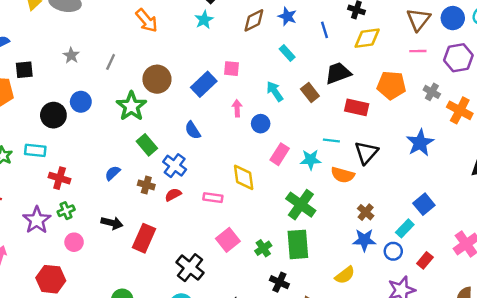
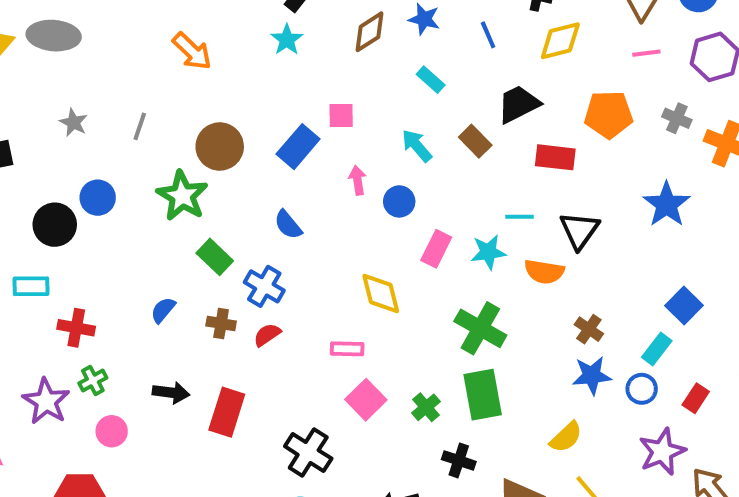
pink rectangle: (213, 198) -> (347, 349), moved

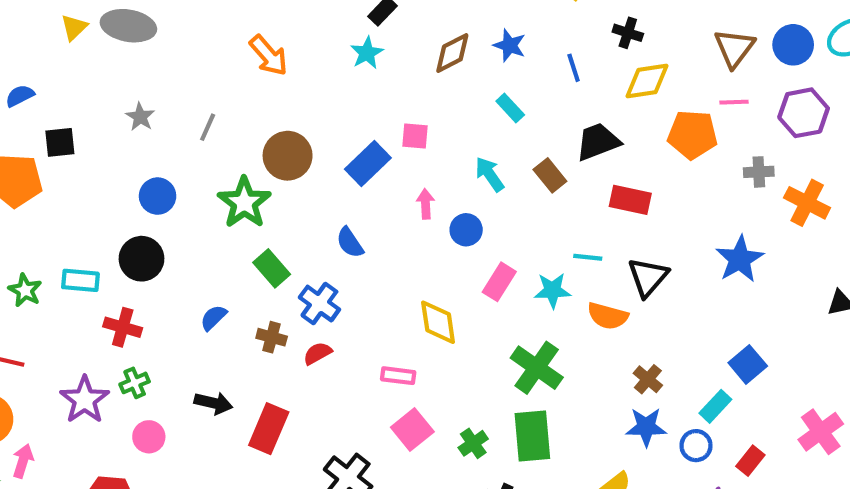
orange pentagon: (609, 114) -> (692, 135), moved
gray cross: (677, 118) -> (759, 172), turned -32
black circle: (55, 225) -> (141, 259), moved

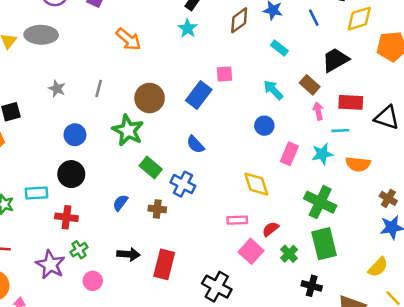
red rectangle: (630, 200) -> (351, 102), moved
pink arrow: (425, 204) -> (318, 111), moved
black triangle: (648, 277) -> (387, 118), moved, turned -44
red semicircle: (318, 353) -> (270, 229), moved

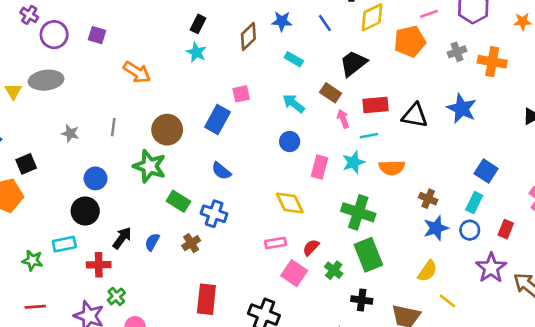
black circle: (71, 174) -> (85, 211), moved
brown cross: (157, 209) -> (191, 243), turned -30
black arrow: (128, 254) -> (122, 238), moved, turned -50

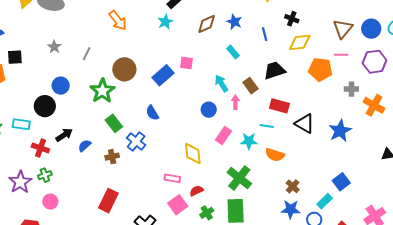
pink arrow: (343, 119) -> (235, 102), moved

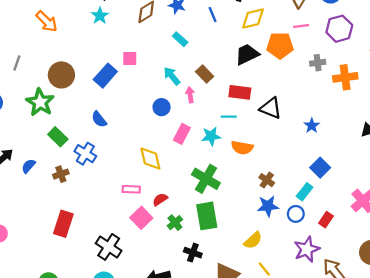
black trapezoid: (274, 70) -> (247, 54), moved
orange cross: (374, 105) -> (345, 77), turned -30
blue star: (340, 131) -> (312, 126), moved, size x0.6

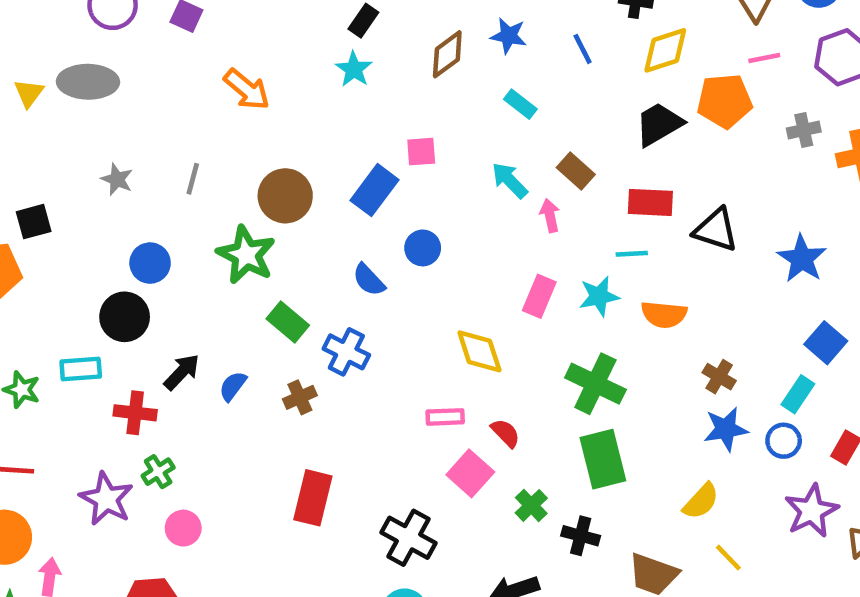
blue circle: (162, 107) -> (423, 248), moved
blue star: (312, 126) -> (802, 259), size x1.5
red semicircle: (160, 199) -> (506, 433), turned 84
green cross: (175, 223) -> (531, 505), moved

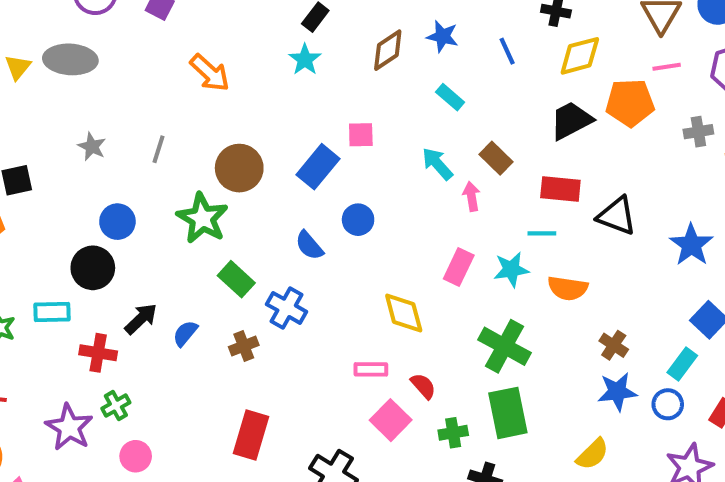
green cross: (531, 505) -> (453, 433), moved, turned 32

